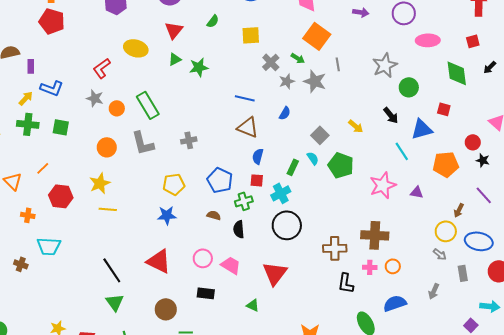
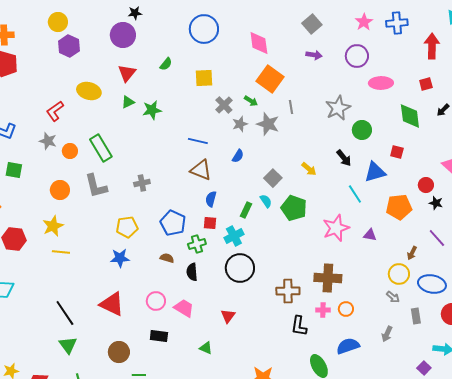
red triangle: (275, 273) -> (228, 316), size x0.6

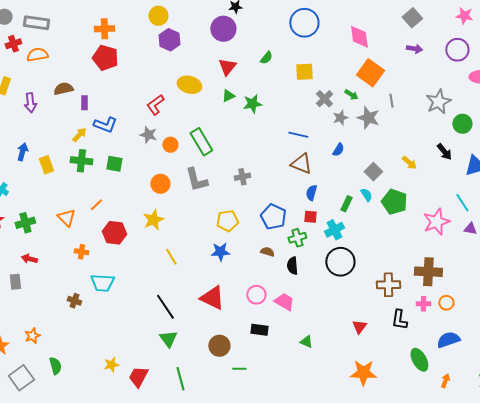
pink star: (364, 22) -> (464, 16), turned -30
cyan line: (355, 194) -> (462, 203), moved
yellow line: (61, 252) -> (171, 257), moved, turned 54
red triangle: (228, 316) -> (359, 327), moved

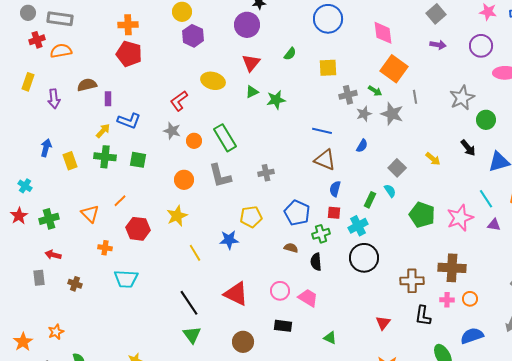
gray cross: (324, 99) -> (348, 95), turned 30
green pentagon: (394, 202) -> (422, 215), moved
blue star: (220, 252) -> (229, 240), moved
brown cross: (74, 301) -> (75, 284), moved

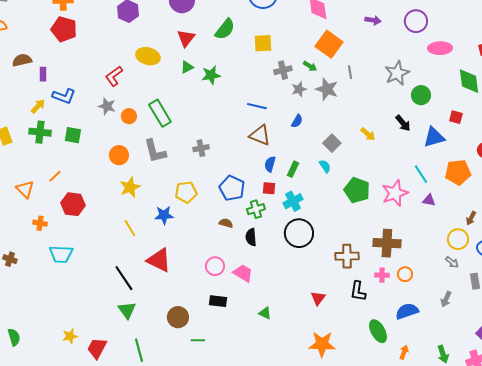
green semicircle: (290, 54) -> (225, 29), size x1.6
green rectangle: (370, 200) -> (293, 169), moved
yellow star: (177, 216) -> (130, 187), moved
red triangle: (236, 294) -> (159, 260), moved

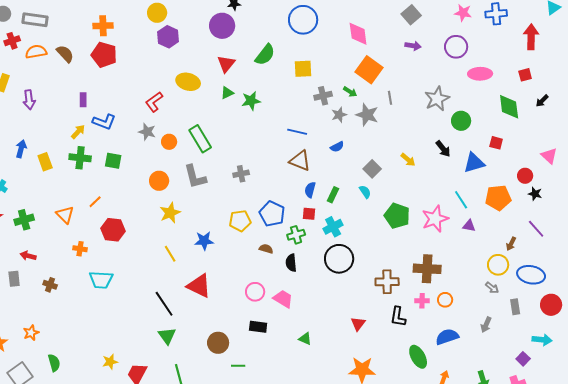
brown semicircle: (22, 60) -> (65, 54), moved, turned 60
blue semicircle: (297, 121) -> (337, 147), turned 32
yellow pentagon: (186, 192) -> (240, 221), moved

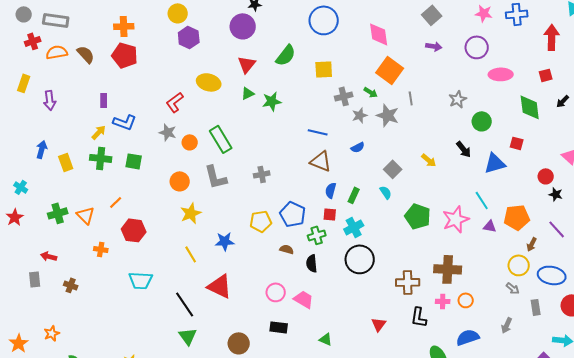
gray star: (437, 99) -> (458, 99), size x0.7
orange pentagon: (498, 198) -> (517, 217), moved
green cross: (24, 220) -> (58, 213), moved
cyan trapezoid: (101, 280) -> (141, 280), moved

